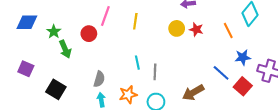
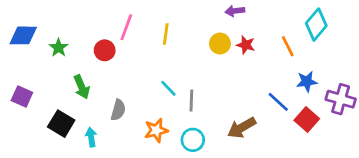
green arrow: (65, 49) -> (82, 87), moved
cyan line: (137, 63) -> (168, 88), turned -32
cyan arrow: (101, 100) -> (91, 137), moved

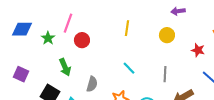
pink line: (126, 27) -> (68, 23), moved
red star: (246, 45) -> (198, 50), moved
gray line: (191, 101) -> (165, 74), moved

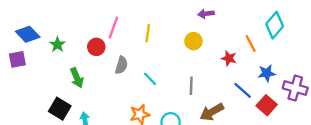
pink line: (68, 23) -> (113, 27), moved
blue diamond: (22, 29) -> (28, 34), turned 45
purple square: (21, 74) -> (17, 59), moved, turned -35
gray semicircle: (92, 84) -> (121, 65), moved

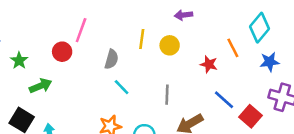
yellow line: (148, 33) -> (142, 39), moved
green star: (57, 45) -> (19, 61), moved
gray semicircle: (121, 65) -> (111, 59), moved
blue star: (267, 73) -> (270, 62), moved
green arrow: (77, 78) -> (41, 86), turned -90

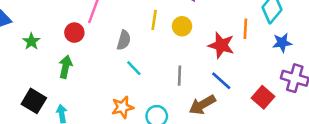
orange line: (233, 48) -> (245, 29), turned 30
red star: (209, 64) -> (221, 45), size x1.5
green arrow: (41, 86) -> (66, 67), moved, turned -55
blue line: (224, 100) -> (221, 81), moved

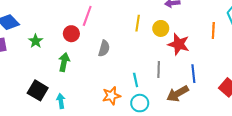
gray semicircle: (124, 40) -> (104, 48), moved
red star: (221, 45) -> (179, 44), moved
cyan line: (134, 68) -> (136, 80), moved, turned 32
blue line: (221, 81) -> (193, 74), turned 42

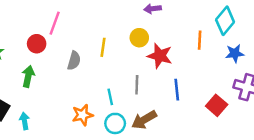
yellow line: (138, 23) -> (103, 47), moved
brown arrow: (178, 94) -> (144, 120), moved

